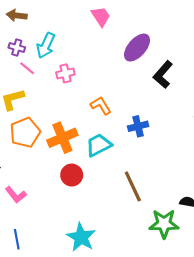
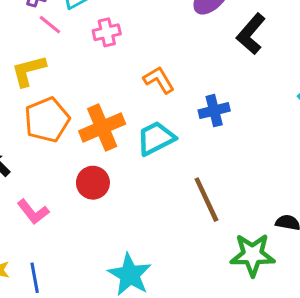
red circle: (72, 175) -> (93, 183), moved

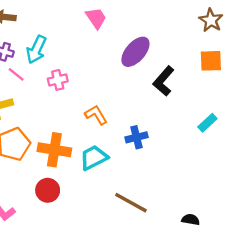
orange cross: (102, 127) -> (54, 150), turned 32
brown line: (206, 200) -> (131, 203), turned -36

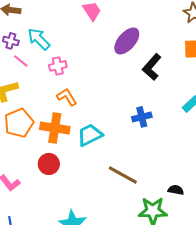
cyan arrow: (36, 50) -> (39, 39), turned 110
orange L-shape: (96, 115) -> (67, 97), moved
blue cross: (137, 137) -> (142, 117), moved

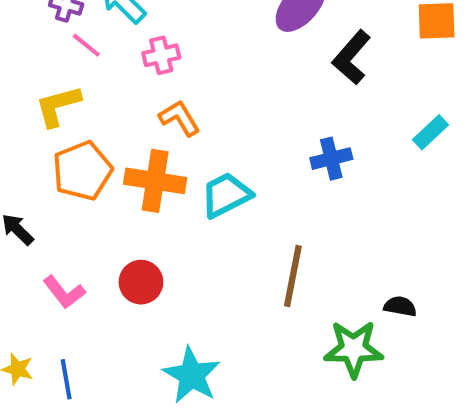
red circle: (49, 164) -> (141, 282), moved
brown line: (123, 175) -> (293, 276), turned 72

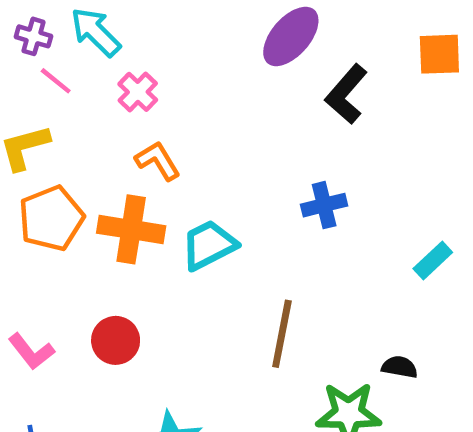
pink cross: (161, 55) -> (138, 92), turned -33
cyan rectangle: (430, 132) -> (433, 261), moved

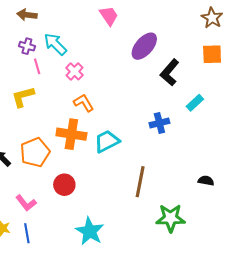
pink line: (56, 81) -> (37, 66), turned 35
orange pentagon: (51, 218) -> (35, 152), moved
cyan rectangle: (433, 261) -> (195, 103), moved
pink L-shape: (31, 351) -> (26, 203), moved
black semicircle: (400, 367) -> (206, 181), moved

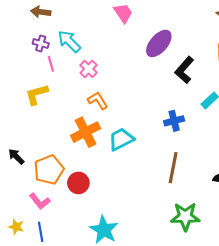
orange cross: (71, 134) -> (86, 132), turned -36
orange pentagon: (35, 152) -> (49, 170), moved
brown line: (140, 182) -> (173, 168), moved

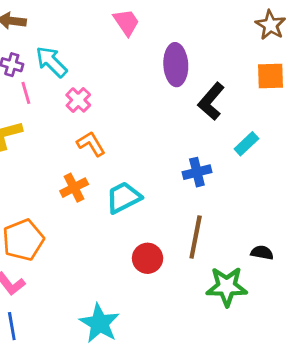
purple ellipse: (159, 43) -> (176, 65), turned -44
orange cross: (86, 132) -> (74, 188), size x0.7
red circle: (78, 183) -> (148, 258), moved
green star: (185, 217) -> (227, 287), moved

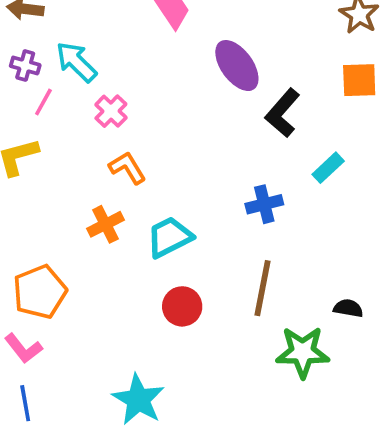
purple ellipse: (176, 65) -> (237, 66), turned -33
pink line: (26, 93) -> (43, 102), turned 45
red circle: (148, 258) -> (182, 306), moved

